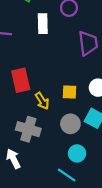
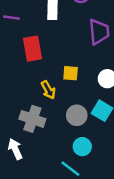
red rectangle: (21, 80) -> (32, 49), moved
yellow square: (70, 92) -> (71, 73), moved

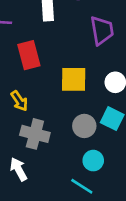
yellow square: (71, 73) -> (74, 79), size x1.5
yellow arrow: (48, 90) -> (19, 101), moved

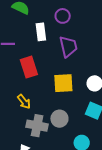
purple trapezoid: (102, 30) -> (68, 47), moved
gray circle: (84, 126) -> (59, 119), moved

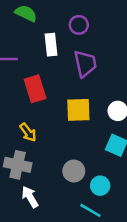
gray circle: (59, 119) -> (74, 171), moved
gray cross: (37, 126) -> (18, 165), moved

